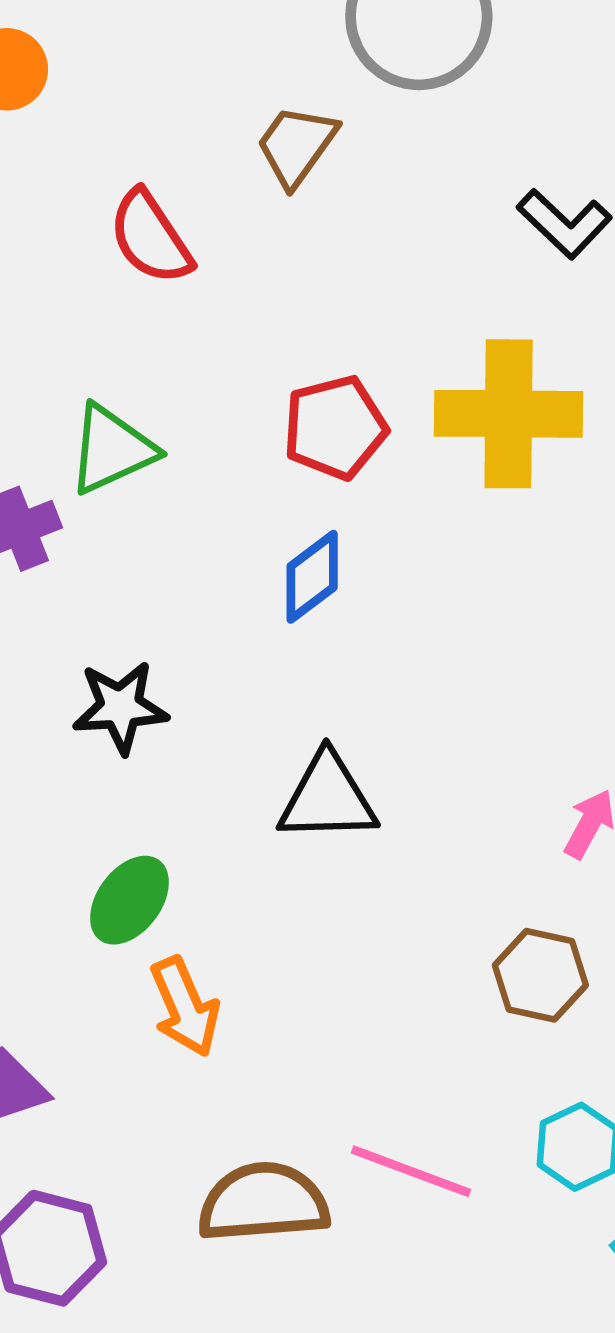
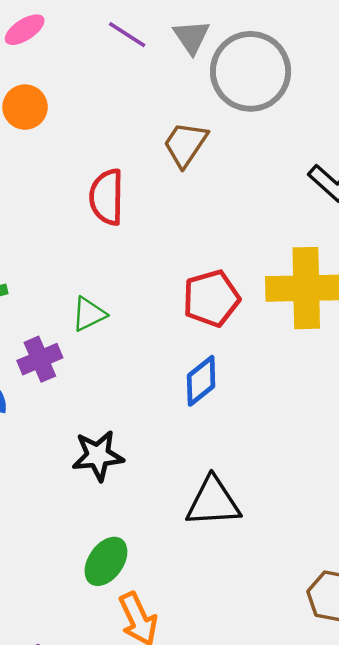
red semicircle: (150, 237) -> (107, 197), turned 36
green triangle: (112, 449) -> (89, 314), size x0.7

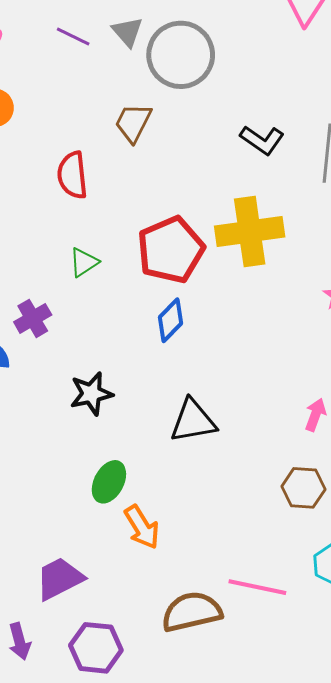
red pentagon: (211, 298) -> (171, 250), size x1.4
green triangle: (89, 314) -> (84, 262), moved

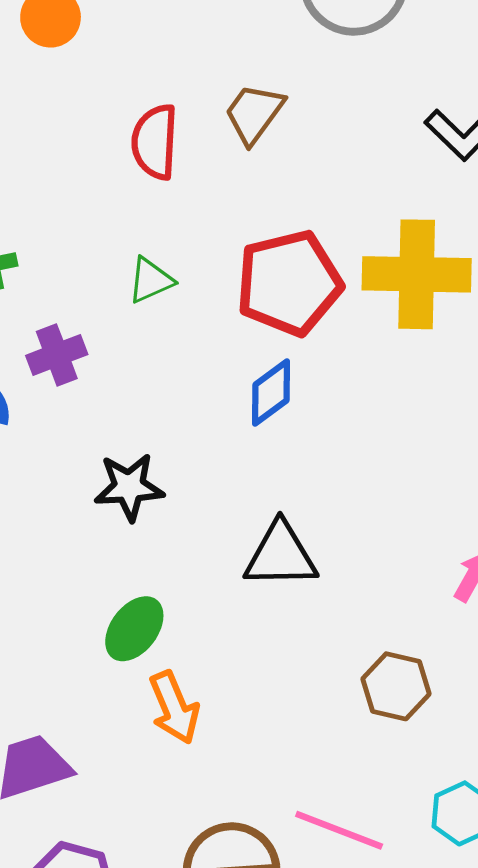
brown trapezoid: (133, 123) -> (254, 114), moved
brown hexagon: (303, 488) -> (396, 686), moved

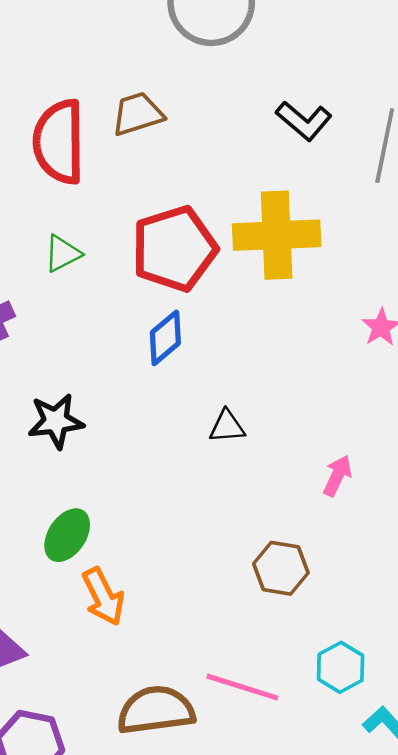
brown trapezoid: (254, 114) -> (138, 114), turned 40
red semicircle: (155, 142) -> (59, 142), size x1.4
black triangle: (281, 555) -> (227, 427), moved, size x0.6

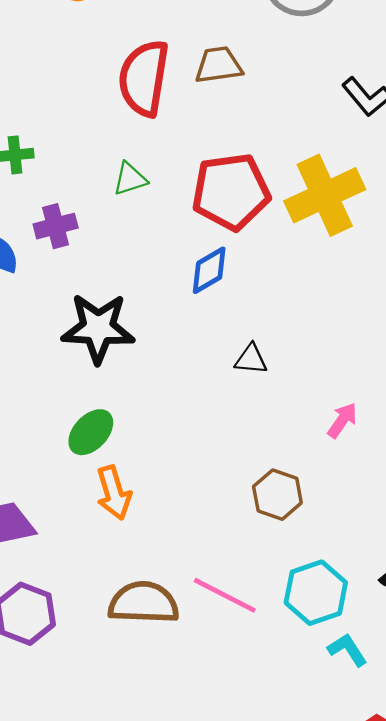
yellow cross: (277, 235) -> (325, 195), turned -32
black star: (56, 421) -> (98, 328), size x1.4
cyan hexagon: (341, 667) -> (316, 593), size x1.4

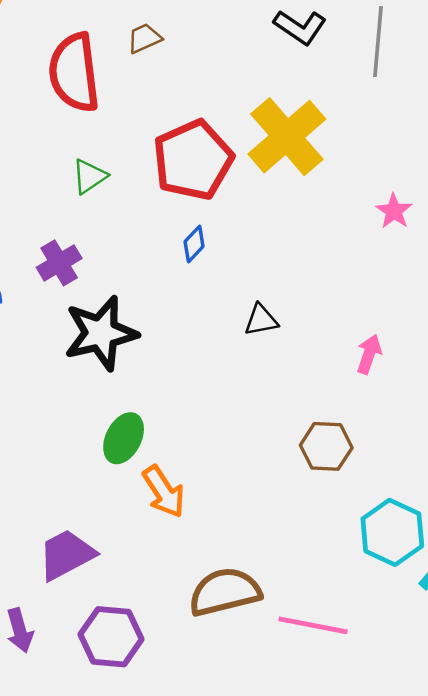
brown trapezoid: (219, 65) -> (144, 38), size x0.7
purple cross: (56, 226) -> (59, 263), moved
blue diamond: (209, 270) -> (194, 244), size x0.7
pink line: (225, 595) -> (313, 625), moved

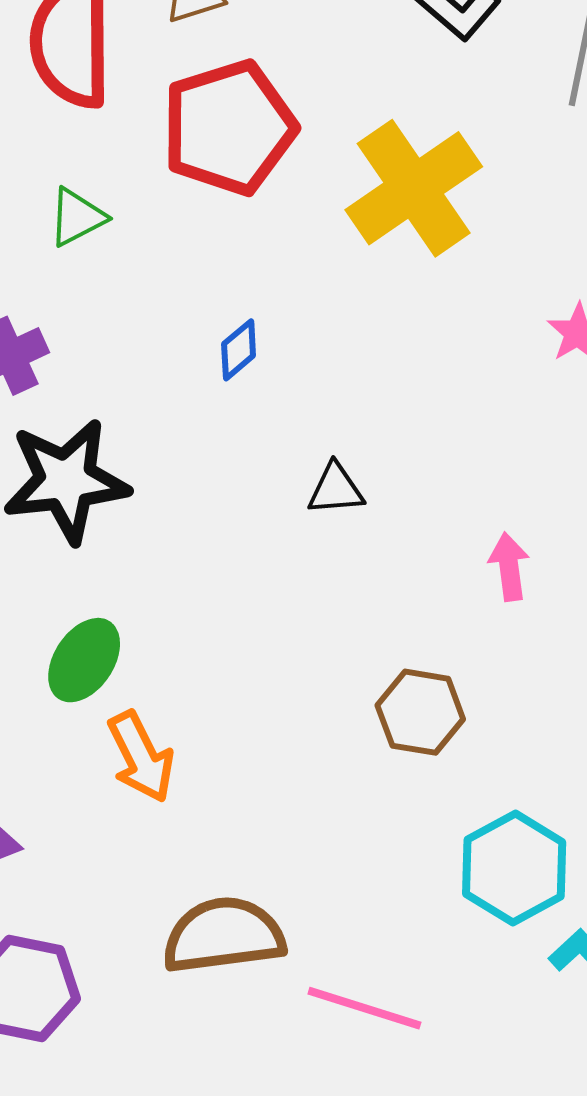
red pentagon: (193, 160) -> (229, 128), moved
pink arrow: (369, 354) -> (509, 567), turned -33

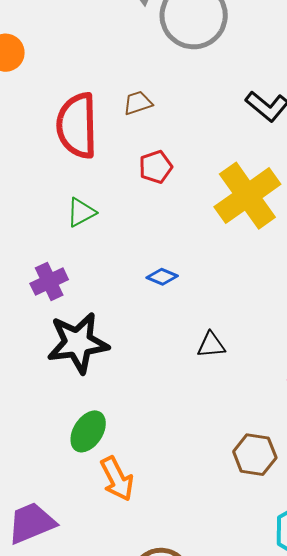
red pentagon: (229, 128) -> (156, 167), size x0.5
blue diamond: (239, 350) -> (162, 277), turned 64

